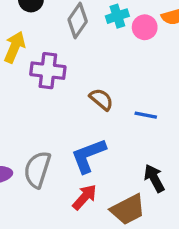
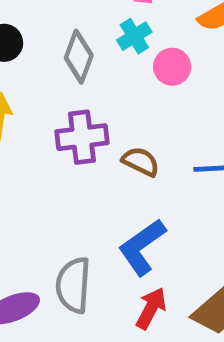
pink circle: (145, 27) -> (172, 67), moved
purple cross: (48, 71) -> (82, 137), moved

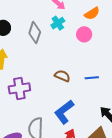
pink circle: (172, 67) -> (84, 34), moved
purple cross: (82, 137) -> (19, 88), moved

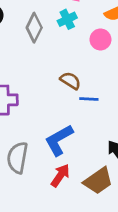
brown semicircle: (62, 76) -> (70, 81), moved
blue line: (92, 78) -> (89, 99), moved

